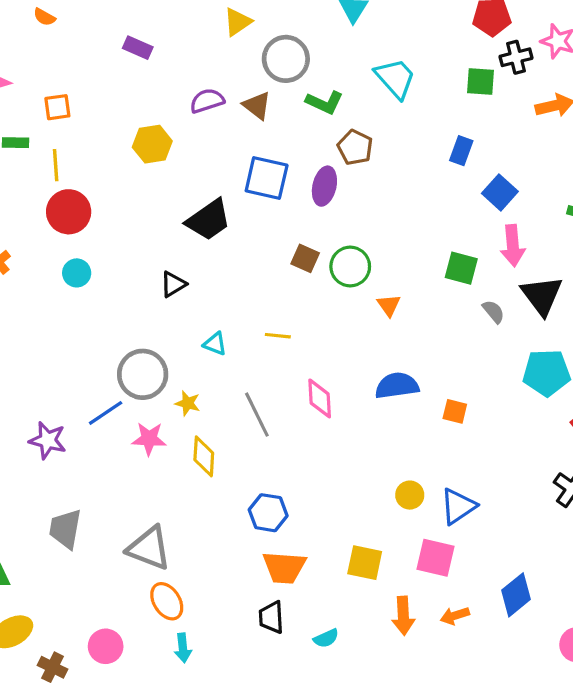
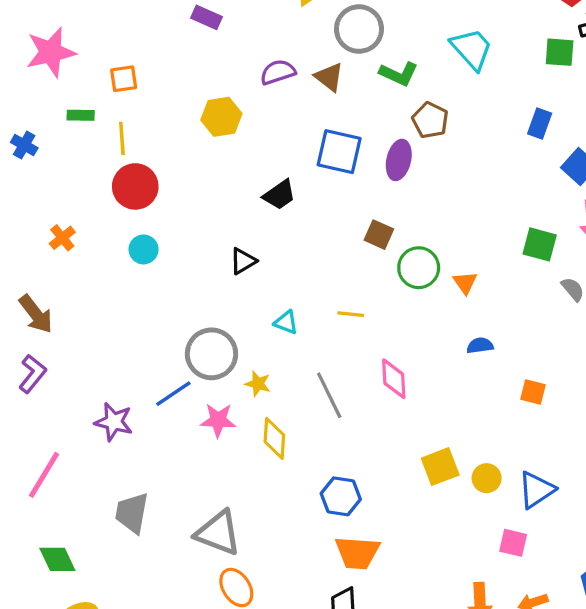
black trapezoid: (209, 220) -> (279, 195), size x0.7
green circle: (350, 267) -> (419, 268), moved
blue semicircle: (397, 386) -> (480, 346), moved, size x0.6
pink square: (436, 558) -> (513, 543), size x0.7
yellow square: (365, 563) -> (440, 467), moved, turned -33

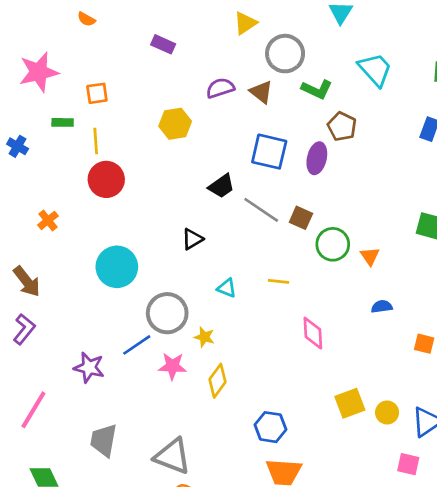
cyan circle: (144, 249) -> (117, 267), moved, size x1.8
gray line: (329, 395) -> (261, 210), moved, turned -30
yellow diamond: (274, 438) -> (218, 381), turned 32

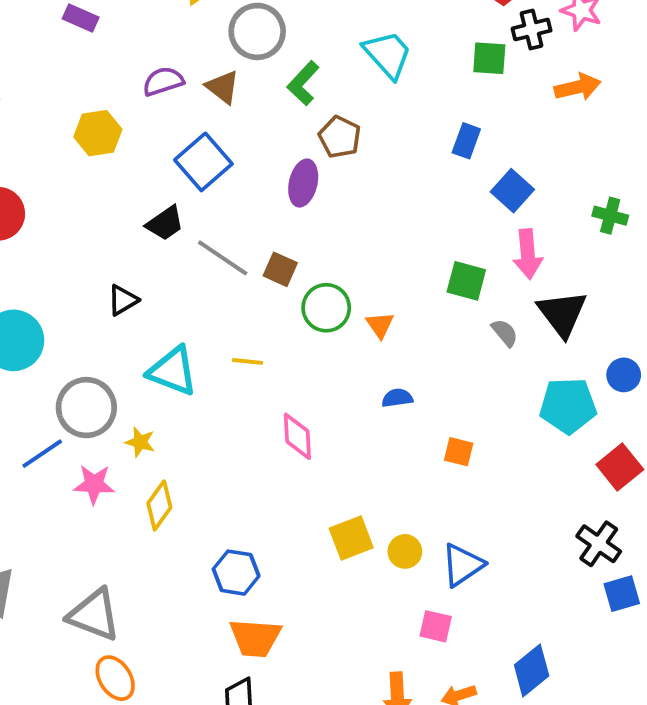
green L-shape: (317, 89) -> (303, 83), turned 108
blue square: (269, 152) -> (203, 162), moved, turned 36
cyan triangle: (227, 288) -> (173, 371), size x1.8

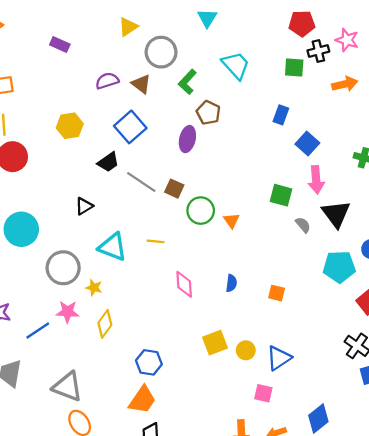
yellow hexagon: (98, 133) -> (70, 126), moved
blue semicircle: (397, 398) -> (231, 283), moved, turned 105
blue line: (42, 454) -> (38, 330), moved
orange trapezoid: (255, 638) -> (142, 400), moved, turned -60

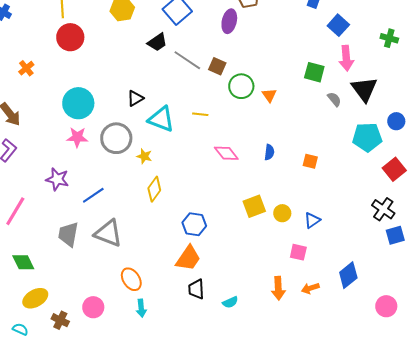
black triangle: (84, 206) -> (135, 98), moved
pink diamond: (184, 284) -> (226, 153), turned -35
pink star: (68, 312) -> (77, 137), moved
blue triangle: (279, 358) -> (312, 220), size x0.7
gray triangle: (68, 387) -> (108, 233), moved

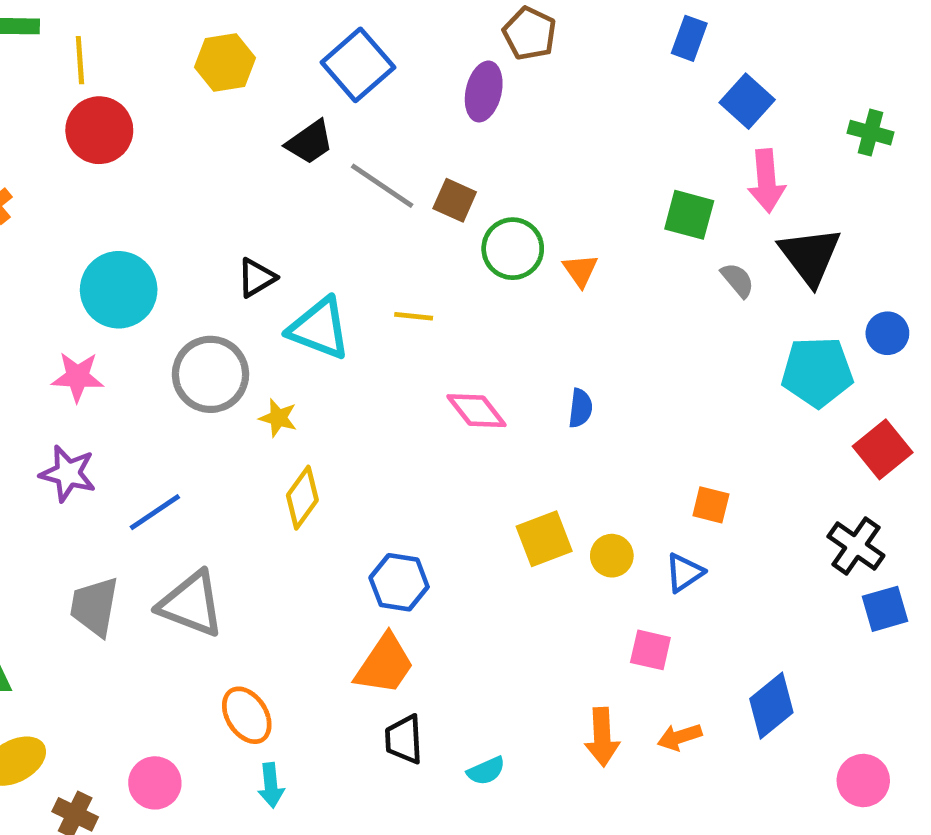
pink star: (77, 137) -> (78, 377), moved
orange square: (310, 161) -> (711, 505), moved

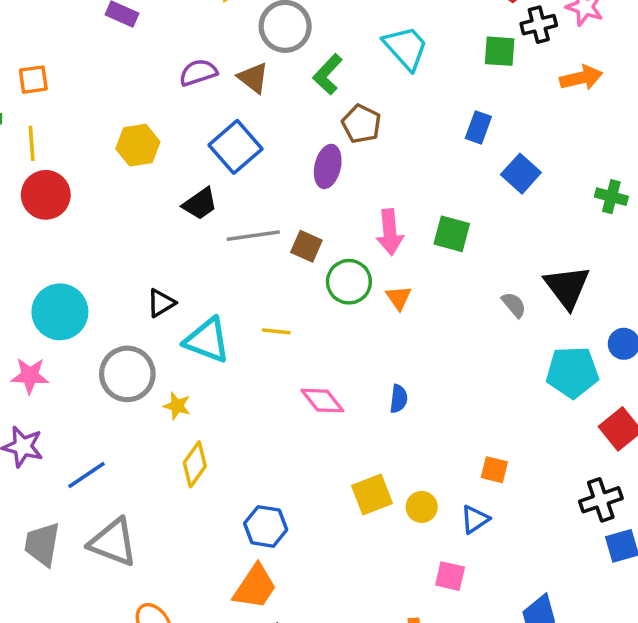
pink arrow: (767, 181) -> (390, 232), moved
gray line: (382, 186) -> (253, 236), turned -42
green square: (689, 215) -> (452, 234), moved
black cross: (856, 546) -> (601, 500), turned 36

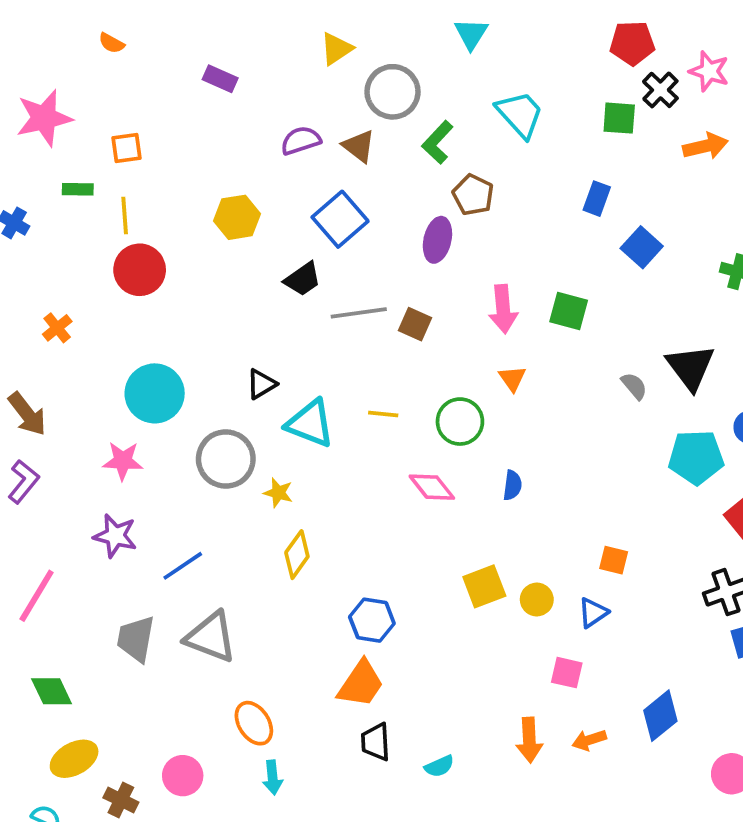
black cross: (539, 25) -> (660, 90), turned -32
green circle: (349, 282) -> (460, 422), moved

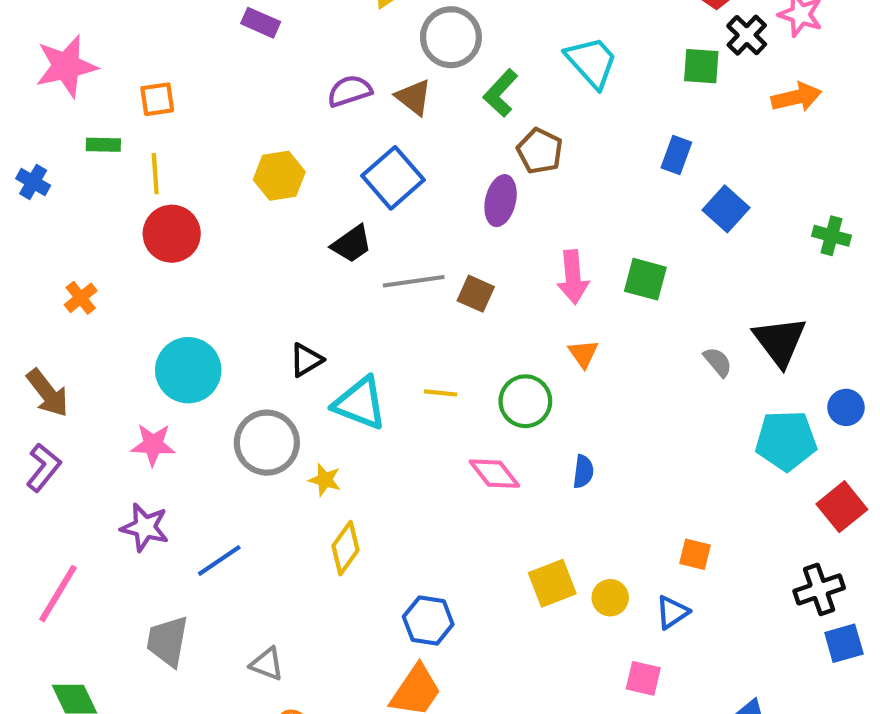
gray triangle: (211, 637) -> (267, 664), moved, size x0.6

